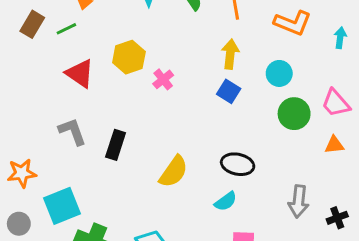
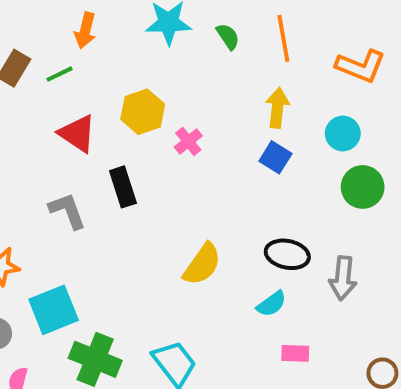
black rectangle: (116, 145) -> (123, 187), moved, turned -36
gray arrow: (299, 201) -> (343, 278), moved

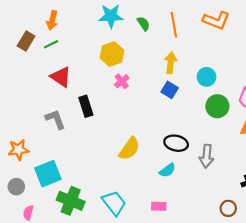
orange arrow: (85, 30) -> (52, 20), moved
orange L-shape: (361, 66) -> (216, 20), moved
yellow hexagon: (143, 112) -> (112, 54), moved
pink rectangle: (295, 353) -> (159, 206), moved

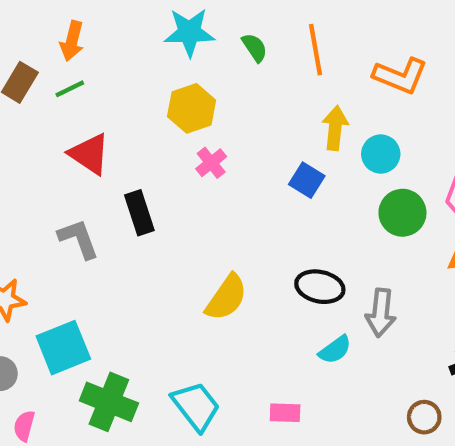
orange L-shape: (216, 20) -> (400, 76), moved
yellow arrow: (171, 63) -> (335, 128), moved
cyan semicircle: (167, 170) -> (335, 350), moved

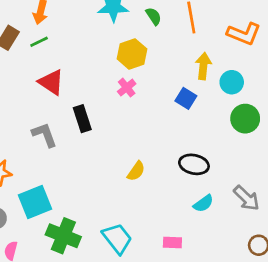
yellow hexagon: (192, 108) -> (132, 54), moved
yellow semicircle: (226, 298) -> (136, 171), size x0.7
gray arrow: (381, 313) -> (247, 198), moved, turned -52

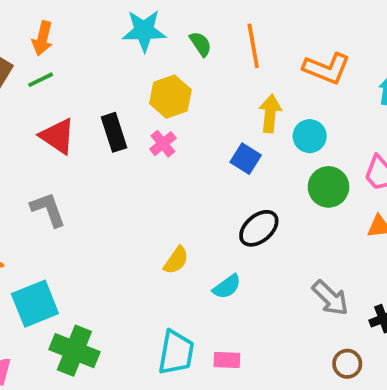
black rectangle: (82, 119) -> (114, 132), moved
black ellipse: (194, 164) -> (259, 228), moved, turned -52
cyan semicircle: (203, 203) -> (227, 287), moved
cyan trapezoid: (117, 238) -> (176, 352), moved, turned 48

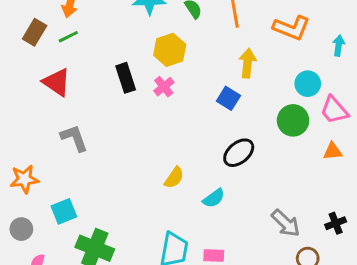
red triangle: (58, 136) -> (57, 82), moved
cyan circle: (310, 136) -> (308, 84), moved
gray arrow: (330, 298) -> (286, 223), moved
cyan square: (35, 304) -> (64, 211), size x0.7

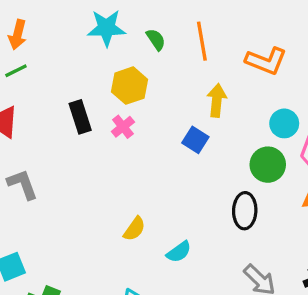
black ellipse: (239, 153) -> (245, 211), moved, turned -48

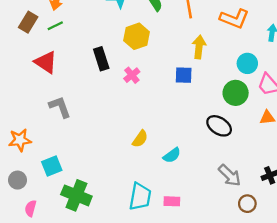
pink cross: (123, 127) -> (132, 75), moved
blue square: (195, 140) -> (184, 75), turned -30
black ellipse: (245, 211) -> (219, 126), turned -60

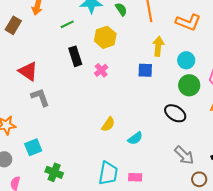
green line: (55, 26) -> (67, 24), moved
red triangle: (46, 62) -> (28, 71), moved
cyan circle: (247, 63) -> (186, 60), moved
green cross: (76, 195) -> (54, 172), size x0.7

